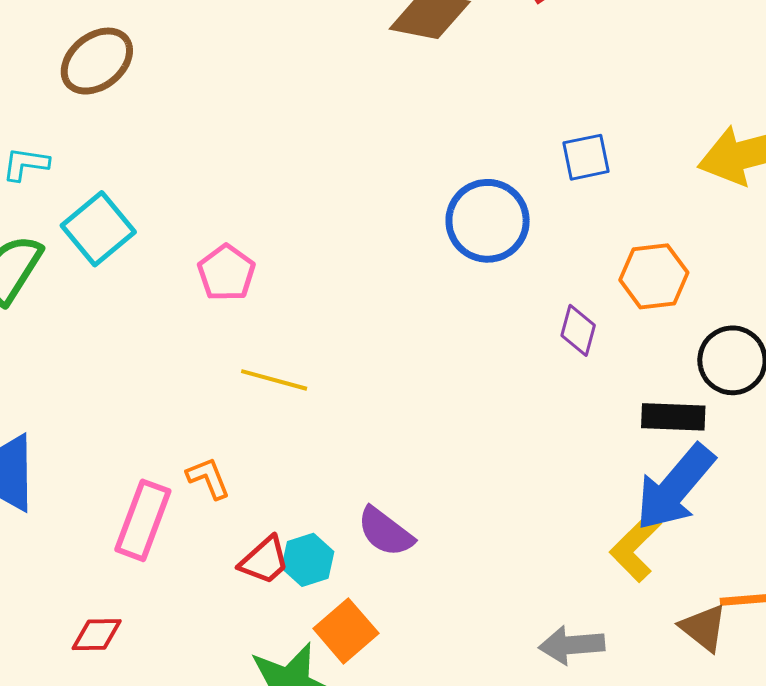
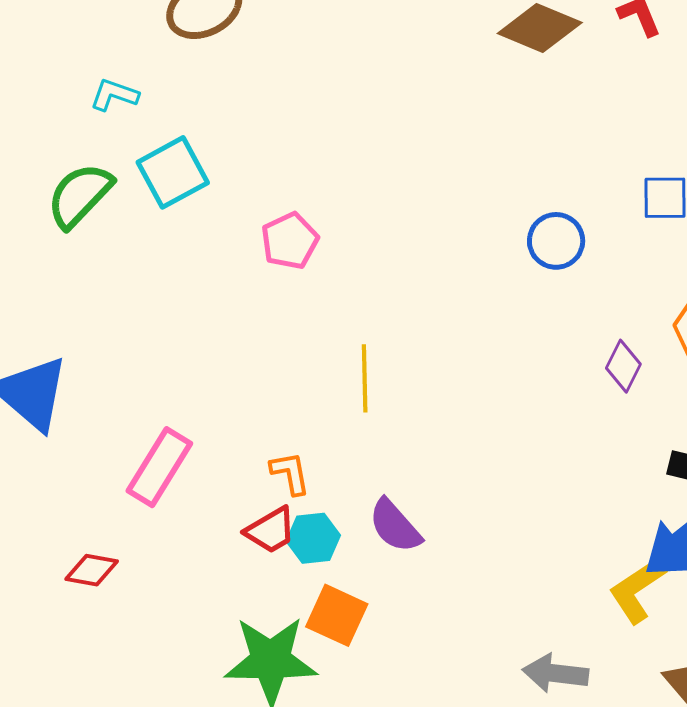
blue circle: (488, 221) -> (556, 241), size x0.7
yellow line: (274, 380) -> (365, 378), moved, turned 62
orange L-shape: (208, 478) -> (290, 473), moved
orange square: (346, 631) -> (337, 615), turned -36

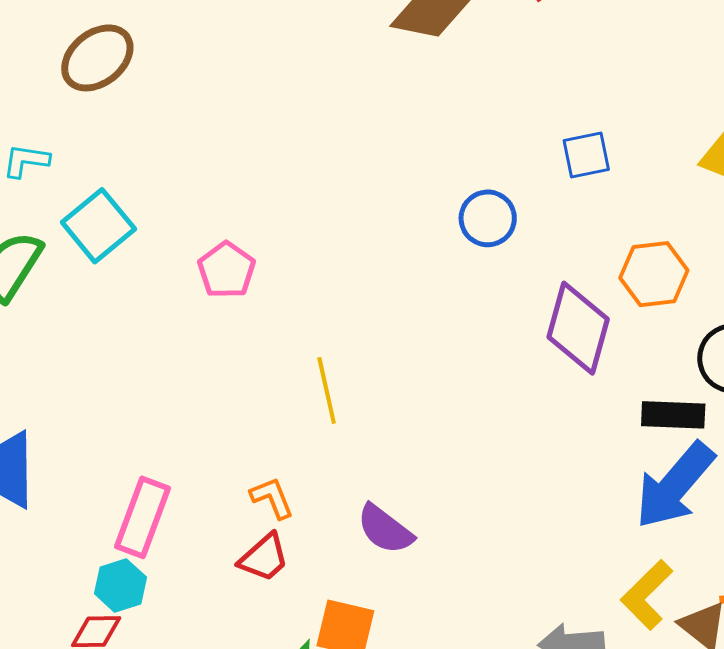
purple diamond: (623, 366) -> (578, 328), size x1.8
cyan hexagon: (313, 538) -> (120, 585), moved
yellow L-shape: (637, 590) -> (647, 595), moved

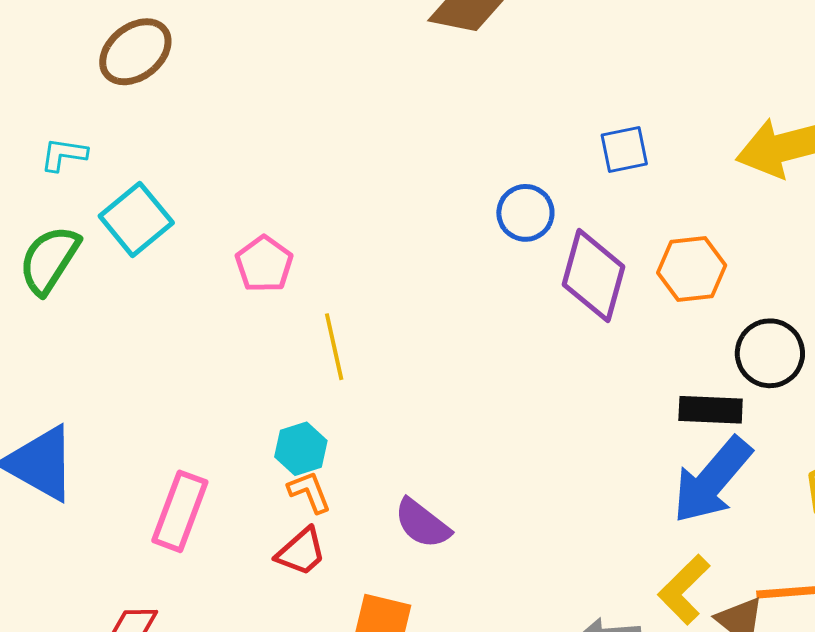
purple diamond: (578, 328) -> (593, 276), moved
yellow line: (327, 390) -> (334, 347), moved
cyan hexagon: (120, 585) -> (301, 449), moved

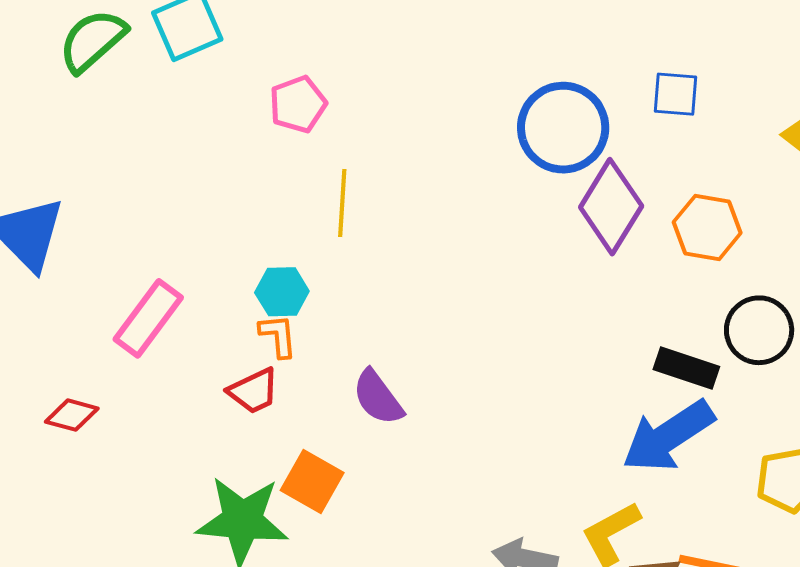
blue circle: (525, 213) -> (563, 128), size x1.6

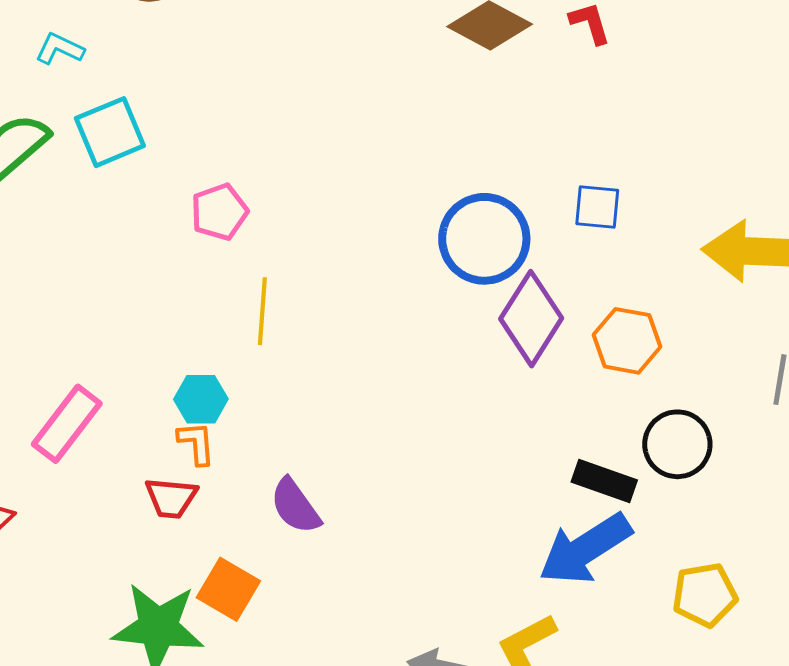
red trapezoid: (254, 391) -> (171, 498), turned 30

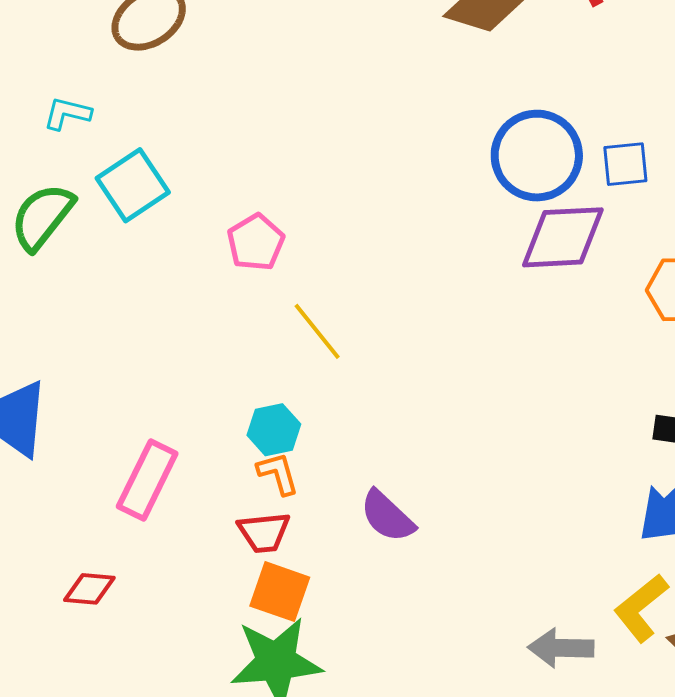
blue circle: (484, 239) -> (537, 156), moved
yellow line: (262, 311) -> (317, 331), turned -32
purple diamond: (531, 319) -> (563, 237), moved, turned 66
orange square: (228, 589) -> (280, 592), moved

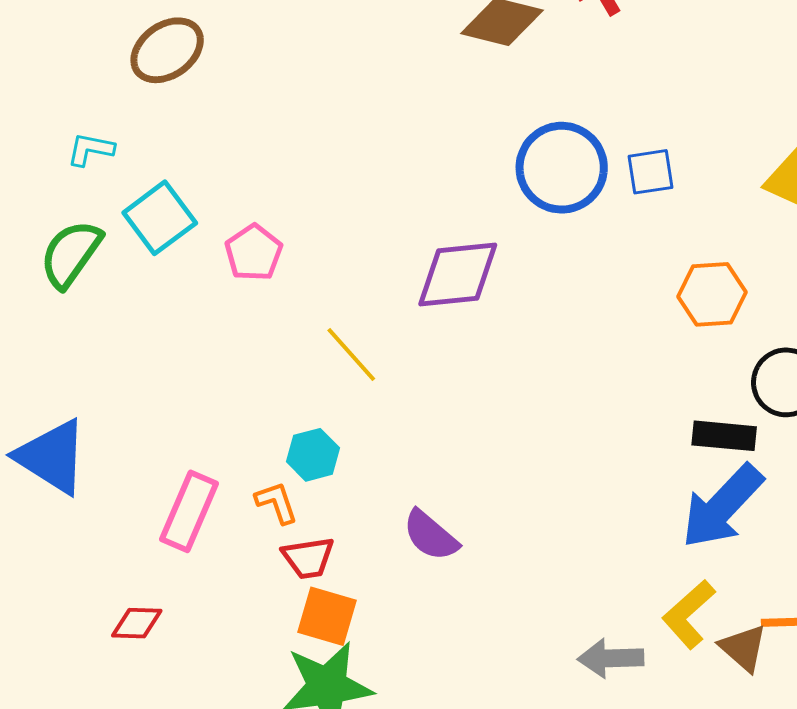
purple diamond: (563, 237) -> (458, 275), moved
pink pentagon: (256, 242) -> (254, 253), moved
orange L-shape: (278, 474) -> (277, 503), moved

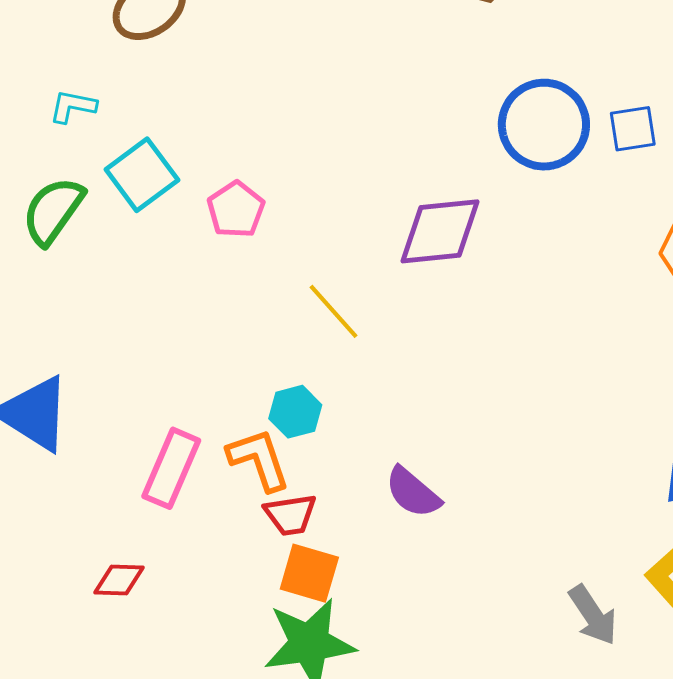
orange L-shape: (277, 503) -> (259, 460), size x1.5
gray arrow: (611, 658) -> (593, 615), turned -122

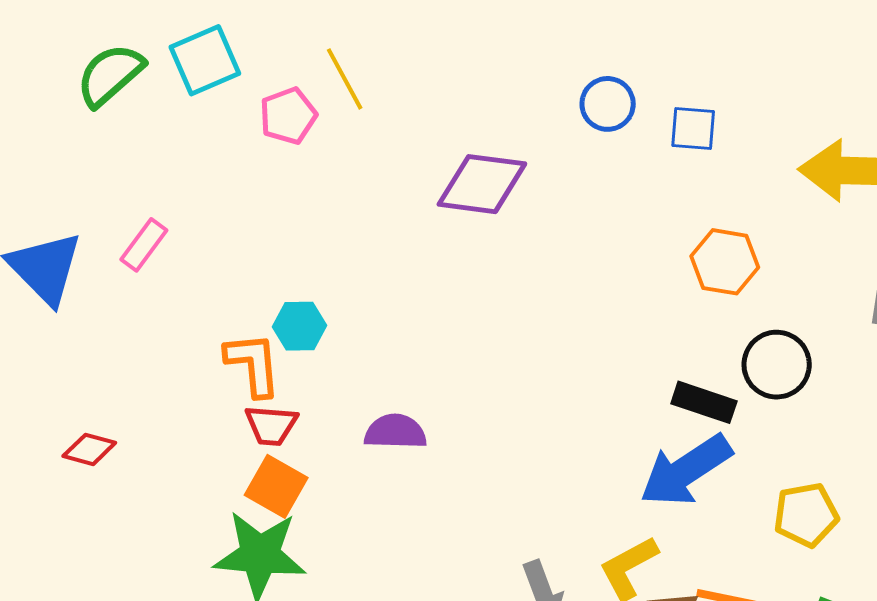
blue circle: (544, 125) -> (608, 104), size x0.6
yellow line: (333, 311) -> (345, 79), moved
pink rectangle: (171, 468) -> (144, 245), moved, size x0.7
purple semicircle: (413, 492) -> (395, 432), turned 128

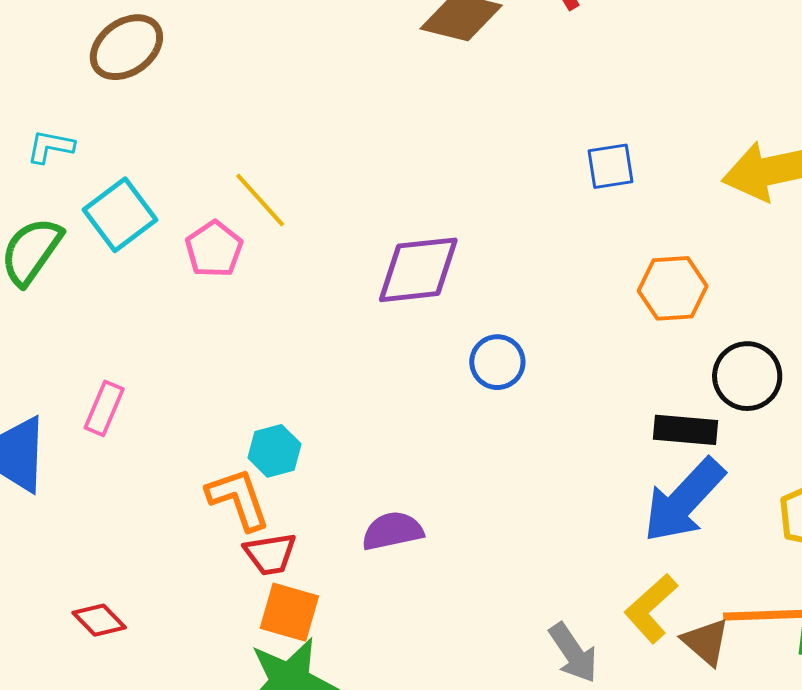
blue circle: (608, 104) -> (497, 362), moved
red diamond: (89, 449) -> (99, 620), turned 44

